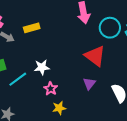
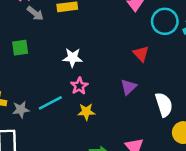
red triangle: (95, 56) -> (141, 54), size x0.6
cyan line: (18, 79) -> (50, 103), moved

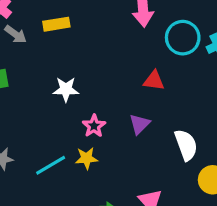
red triangle: (141, 54) -> (154, 81), turned -36
pink star: (79, 86) -> (94, 126), moved
cyan line: (50, 103) -> (51, 165), moved

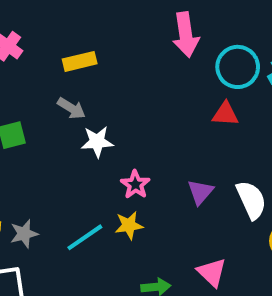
gray arrow: (16, 34) -> (71, 108), moved
red triangle: (154, 81) -> (225, 114), moved
purple triangle: (140, 124) -> (200, 192), moved

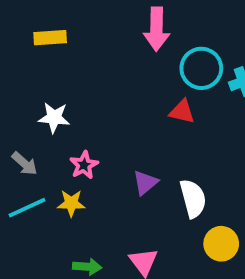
gray arrow: (71, 108) -> (25, 164), moved

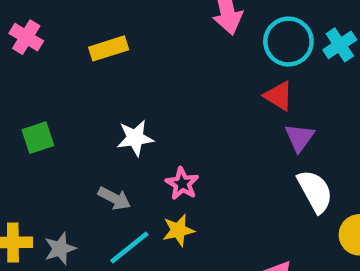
red triangle: (182, 112) -> (279, 96), turned 32
purple triangle: (145, 183) -> (300, 138), moved

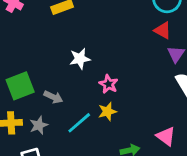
green square: (38, 138) -> (20, 86), moved, size x1.5
gray arrow: (114, 198) -> (53, 97), moved

